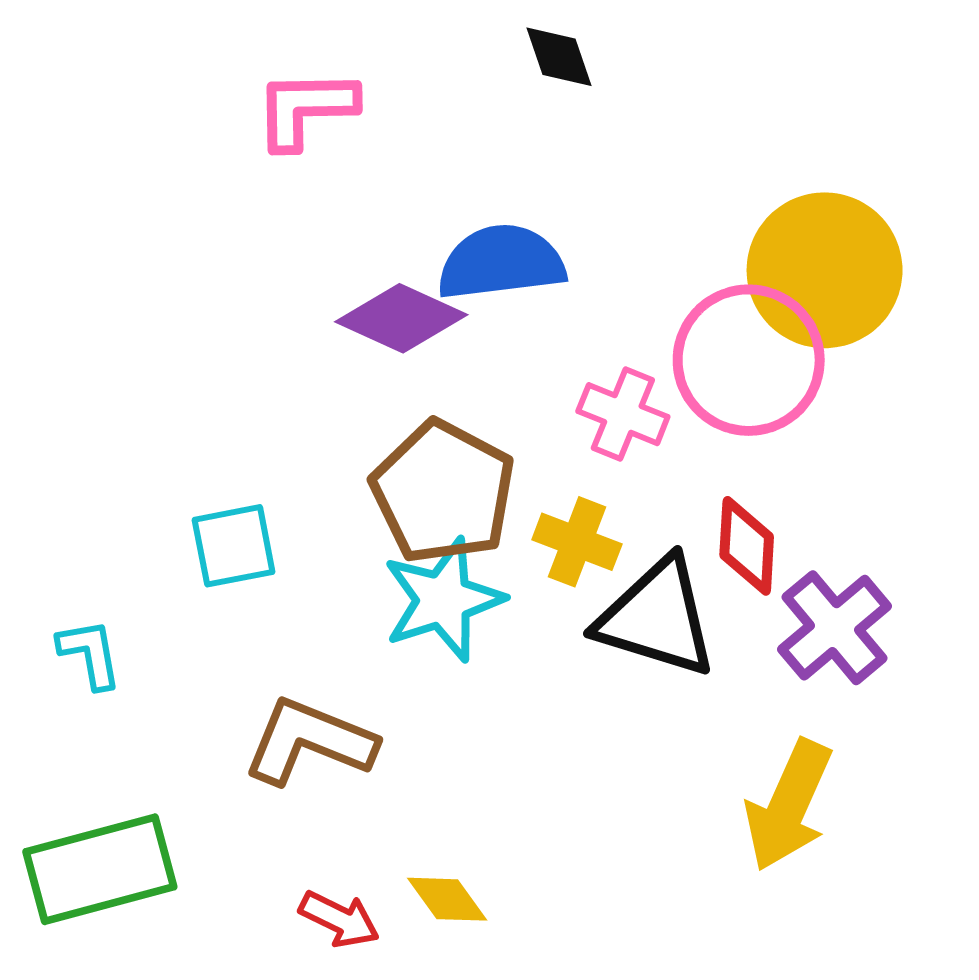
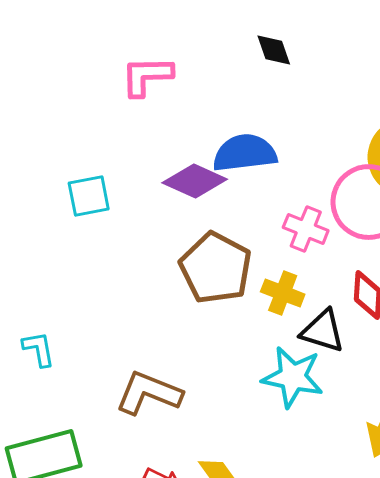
cyan square: (234, 546) -> (89, 196), moved
cyan star: (443, 600) -> (293, 377), moved, turned 30
black triangle: (657, 618) -> (323, 331), size x0.7

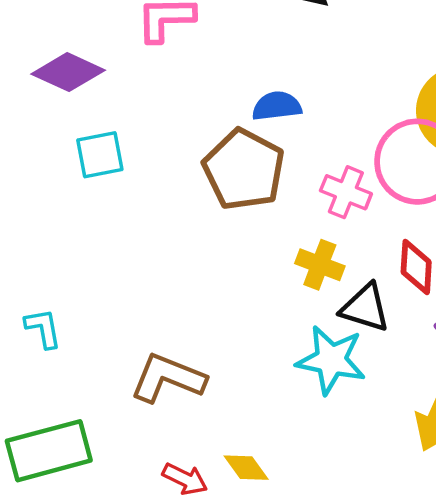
blue semicircle: (245, 153) -> (277, 106), size x0.7
purple diamond: (195, 181) -> (68, 72), moved
brown pentagon: (216, 268) -> (244, 170), moved

